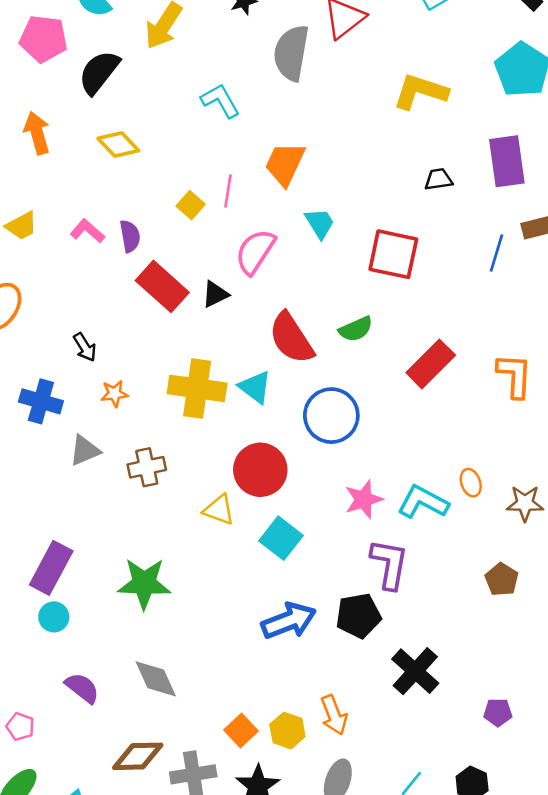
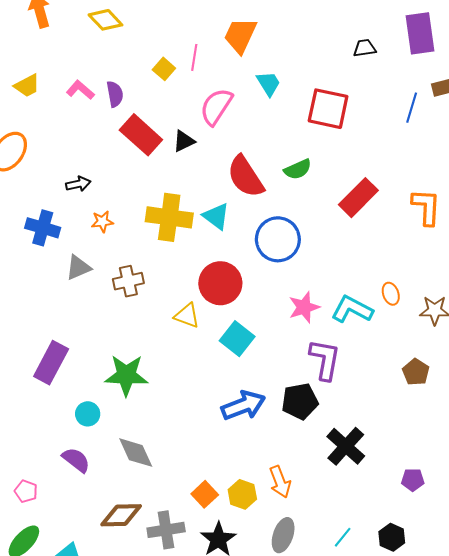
black arrow: (85, 347) -> (78, 184), turned -70
cyan circle: (54, 617) -> (88, 414), moved

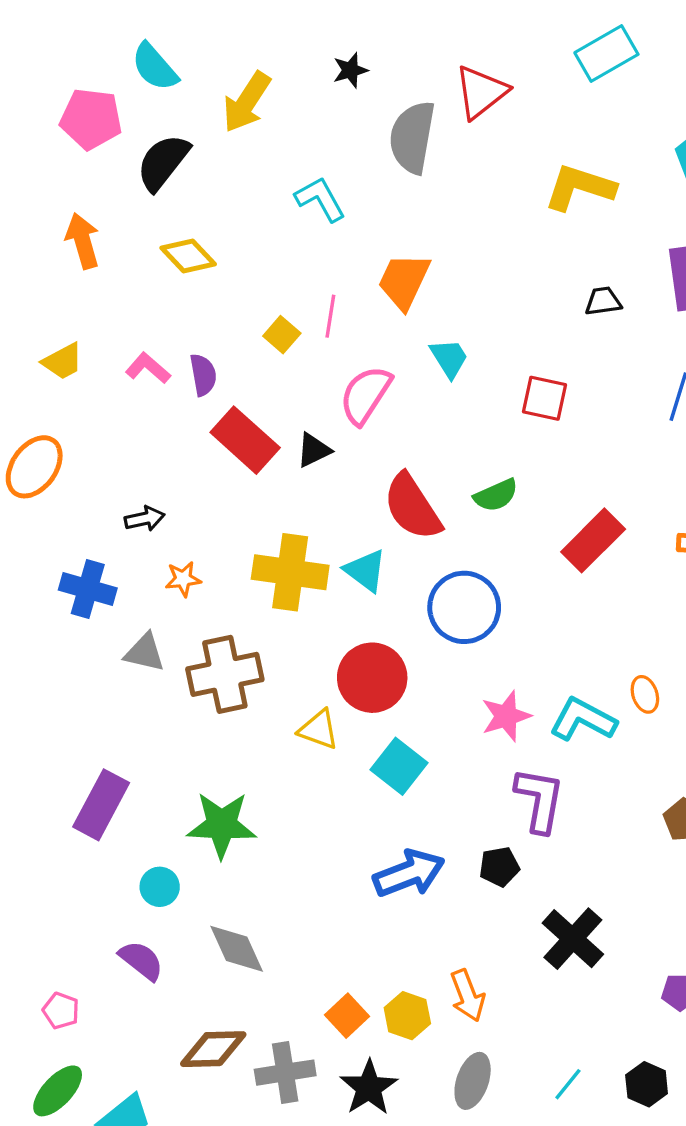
red square: (328, 109) -> (545, 398), size x0.7
gray triangle: (78, 268) -> (145, 653), turned 36
brown cross: (128, 281) -> (225, 674), size x1.5
black pentagon: (300, 401) -> (499, 867), size x0.7

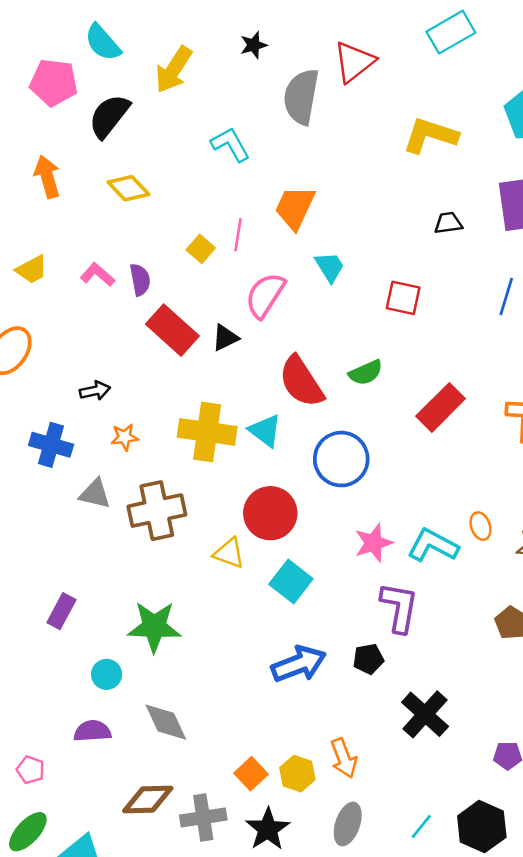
purple rectangle: (101, 805) -> (61, 611), size x0.7
purple semicircle: (141, 960) -> (92, 731), turned -42
black hexagon: (647, 1084) -> (482, 827), size x1.5

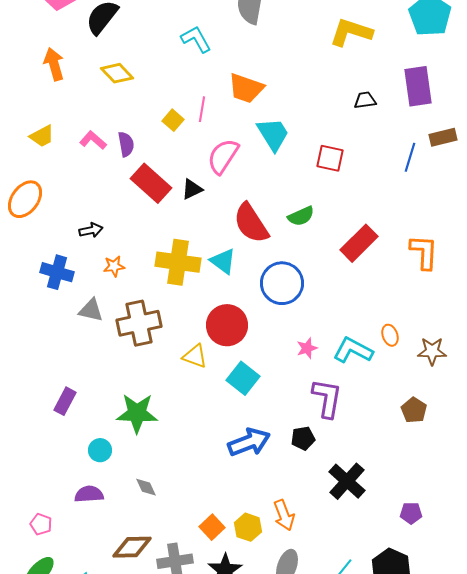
orange trapezoid: (295, 208) -> (246, 88), turned -96
cyan trapezoid: (330, 267) -> (273, 134), size x1.4
pink star: (373, 543) -> (307, 348), size x0.7
gray diamond: (166, 722) -> (146, 487), size x0.6

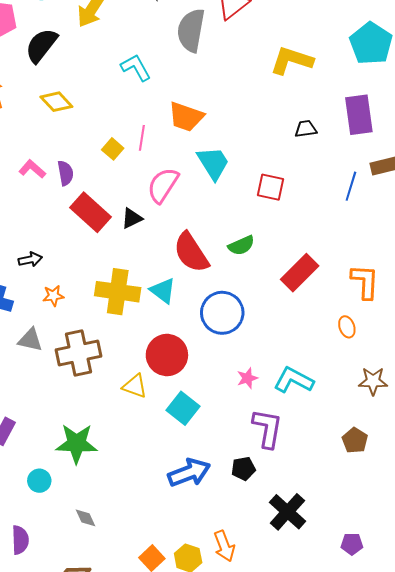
orange ellipse: (390, 335) -> (347, 327), moved
purple semicircle: (89, 494) -> (20, 540), moved, turned 92

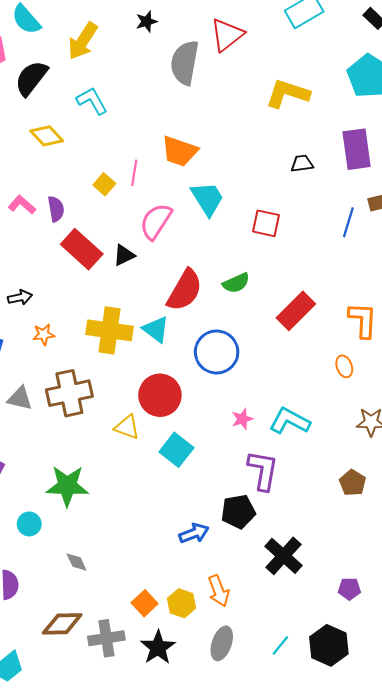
cyan L-shape: (136, 68) -> (92, 101), moved
red semicircle: (191, 252) -> (185, 290), turned -117
gray triangle: (30, 340) -> (20, 398), moved
black pentagon: (243, 469) -> (238, 512), size x1.4
blue arrow: (189, 473) -> (194, 533), moved, size x0.7

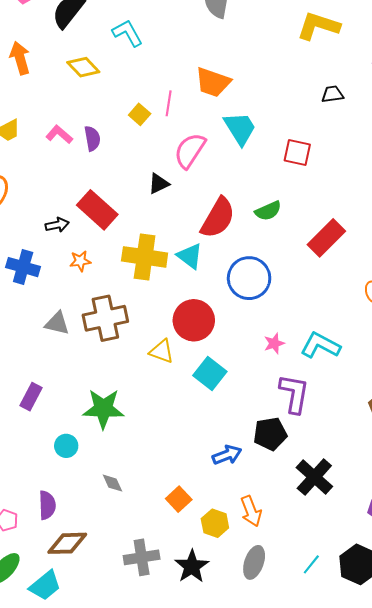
red rectangle: (82, 249) -> (97, 210), moved
orange square: (145, 603) -> (179, 499), moved
brown diamond: (62, 624) -> (67, 543), moved

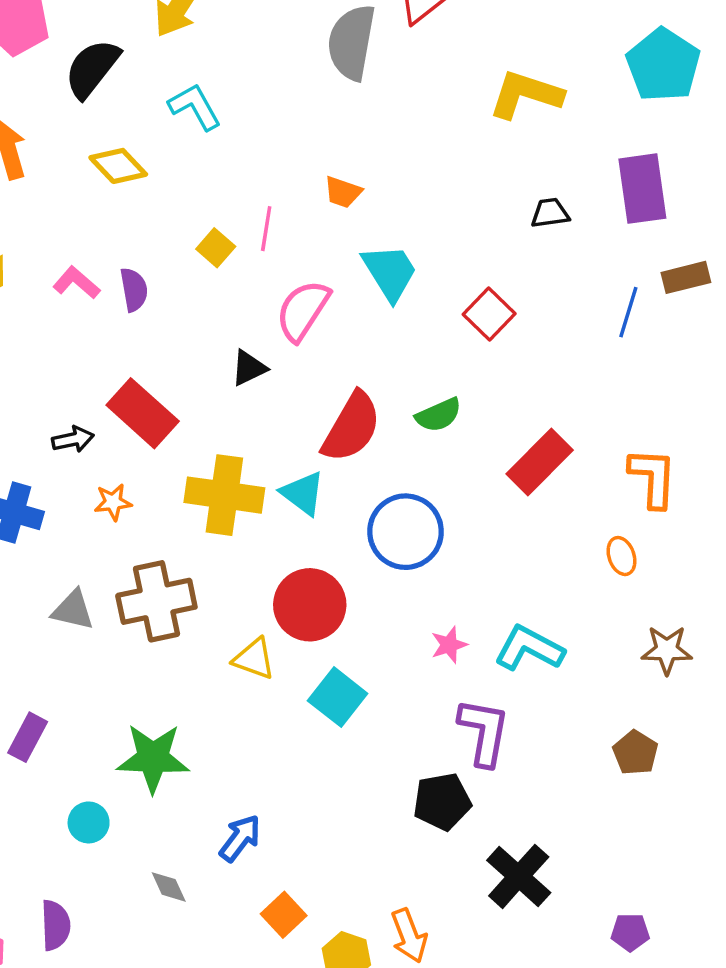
orange trapezoid: (213, 82) -> (343, 192), size x0.6
red square: (297, 153) -> (489, 314), turned 32
blue arrow: (227, 455) -> (240, 838), moved, turned -32

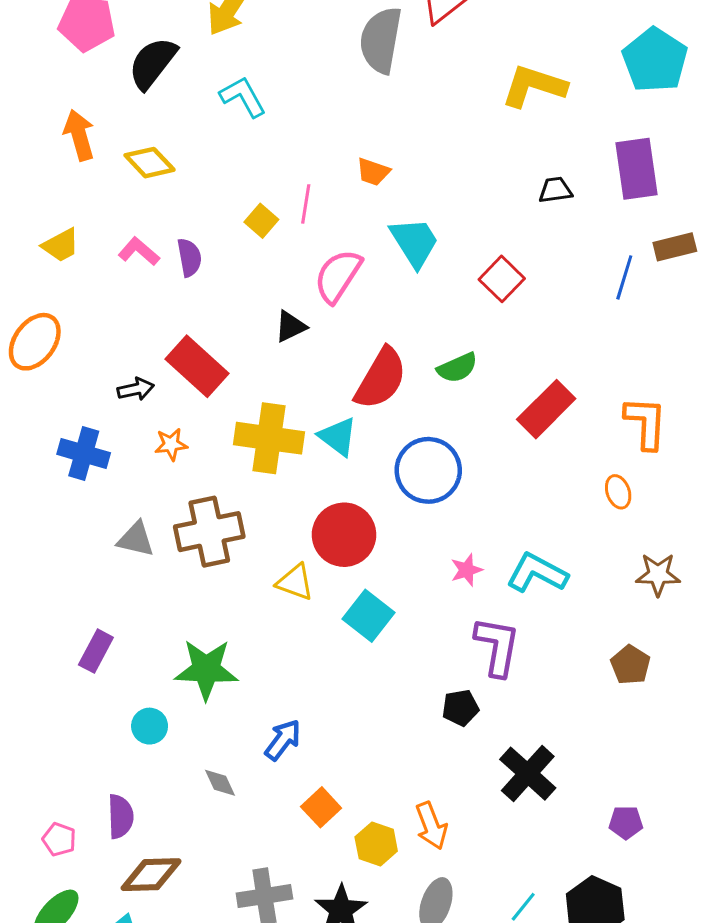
yellow diamond: (118, 166) -> (150, 163), moved
black pentagon: (442, 802) -> (460, 708), size x0.7

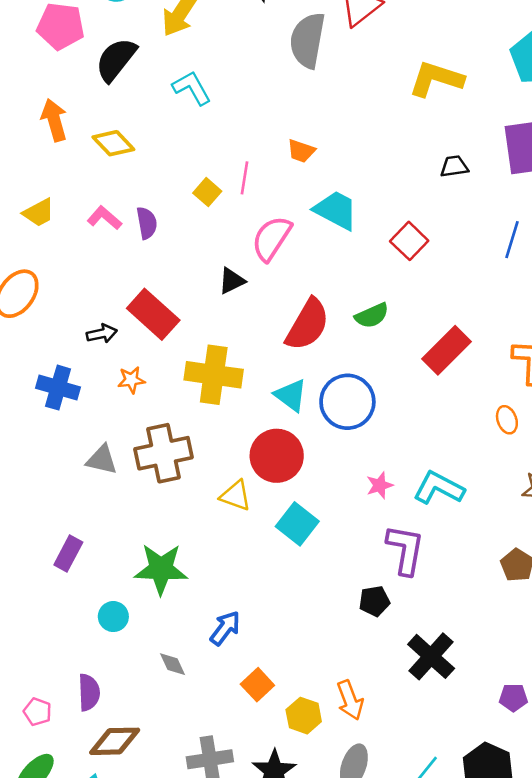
cyan trapezoid: (414, 242) -> (336, 210), turned -30
cyan triangle: (338, 437) -> (291, 395), moved

